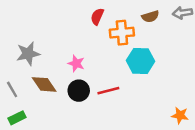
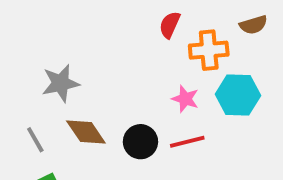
pink star: (76, 63) -> (185, 99), moved

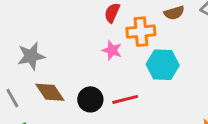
pink star: (185, 99) -> (112, 50), moved

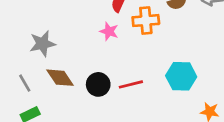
pink star: (112, 50) -> (109, 31), moved
cyan hexagon: (163, 65) -> (181, 76), moved

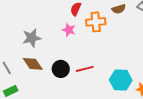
gray star: (42, 44) -> (32, 38), moved
cyan hexagon: (181, 76) -> (121, 80), moved

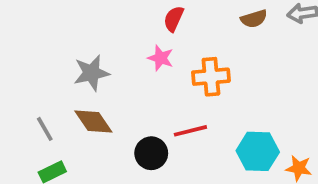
orange cross: (96, 22) -> (211, 77), moved
black circle: (61, 69) -> (151, 153), moved

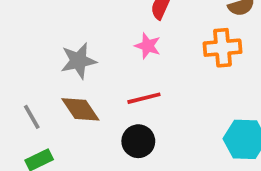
orange cross: (211, 77) -> (222, 48), moved
red line: (190, 131) -> (144, 98), moved

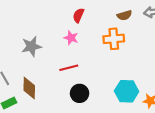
brown diamond: (80, 109) -> (29, 88), moved, turned 35
black circle: (138, 141) -> (80, 93), moved

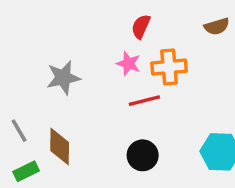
orange cross: (114, 39) -> (169, 67), moved
red line: (69, 68) -> (144, 101), moved

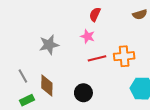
orange cross: (169, 67) -> (124, 56), moved
black circle: (143, 155) -> (83, 93), moved

